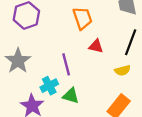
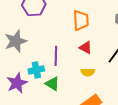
yellow semicircle: (123, 70) -> (88, 72), moved

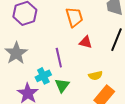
yellow semicircle: (88, 72) -> (95, 76), moved
green triangle: (52, 84) -> (62, 85), turned 49

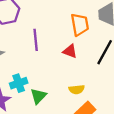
orange trapezoid: (74, 17) -> (80, 25), moved
purple line: (59, 58) -> (36, 40), moved

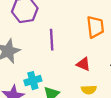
red triangle: (70, 51) -> (83, 64), moved

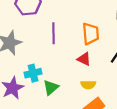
orange trapezoid: (95, 27) -> (91, 34), moved

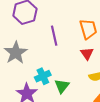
red triangle: (84, 59) -> (87, 54), turned 40

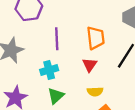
cyan cross: (43, 76) -> (49, 70), moved

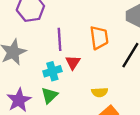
red triangle: (90, 65) -> (73, 62), moved
green triangle: (56, 96) -> (49, 95), moved

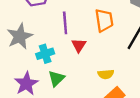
cyan cross: (52, 71) -> (45, 54), moved

